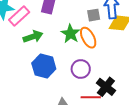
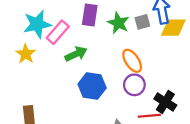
green star: (70, 34) -> (118, 23), moved
orange ellipse: (88, 38) -> (132, 61), moved

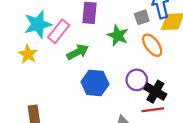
green star: (118, 23) -> (118, 35), moved
orange ellipse: (132, 61) -> (152, 45), moved
black cross: (165, 102) -> (155, 92), moved

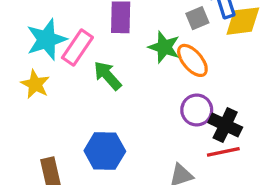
orange ellipse: (152, 45) -> (192, 60), moved
green arrow: (78, 52) -> (108, 76), turned -100
blue hexagon: (95, 83) -> (105, 151), moved

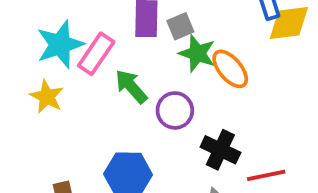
gray square: (197, 18) -> (180, 26), moved
purple circle: (197, 110) -> (175, 110), moved
black cross: (225, 125) -> (220, 150), moved

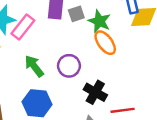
green star: (197, 53) -> (99, 21), moved
green arrow: (131, 87) -> (34, 66), moved

